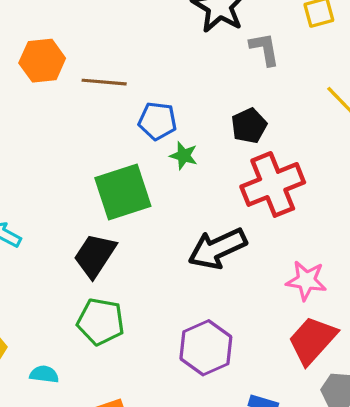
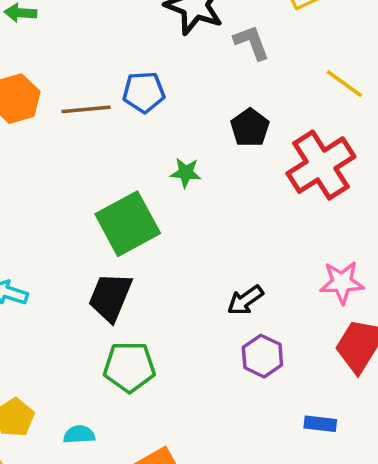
blue pentagon: (158, 121) -> (144, 92), moved
red cross: (273, 184) -> (321, 165), moved
black arrow: (217, 248) -> (245, 300), moved, size x0.6
purple hexagon: (206, 348) -> (262, 356), moved, size x0.7

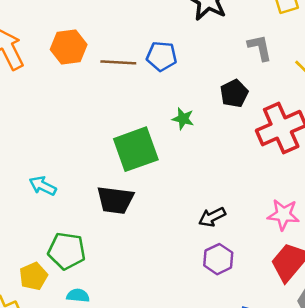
gray L-shape: (252, 42) -> (260, 48), moved
black trapezoid: (110, 297) -> (115, 200), turned -114
green pentagon: (129, 367) -> (67, 251), moved

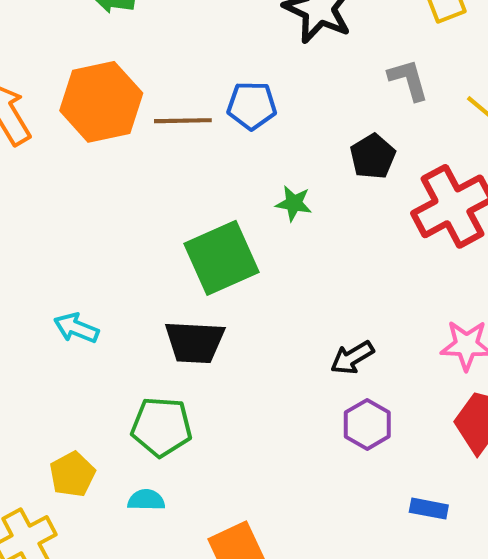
orange hexagon: (69, 47) -> (101, 102), size x1.4
green pentagon: (67, 251) -> (162, 427), moved

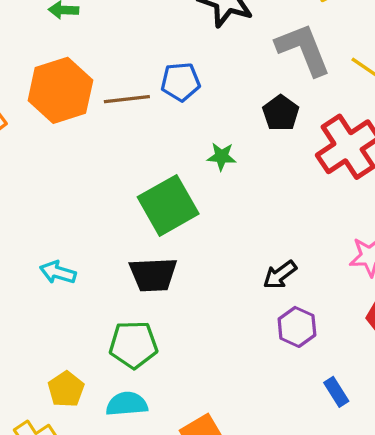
gray L-shape: (408, 80) -> (303, 49), size x1.6
cyan semicircle: (146, 500) -> (127, 404), size x1.4
blue rectangle: (429, 509) -> (336, 392), moved, turned 52

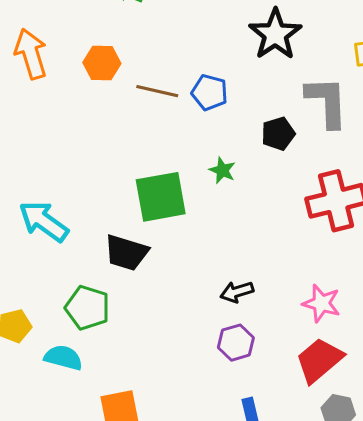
orange hexagon: (60, 90) -> (102, 63), size x0.6
black pentagon: (281, 113) -> (278, 134), moved
cyan arrow: (58, 272) -> (44, 221), size x1.6

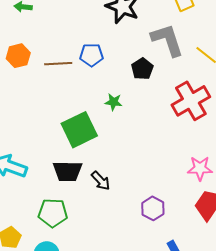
black arrow: (237, 292) -> (101, 181), moved, turned -100

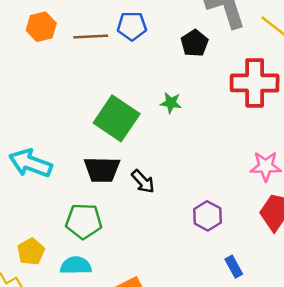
red cross: (191, 101) -> (255, 83), turned 30
green star: (114, 102) -> (171, 103), moved
green square: (79, 130) -> (117, 118), turned -30

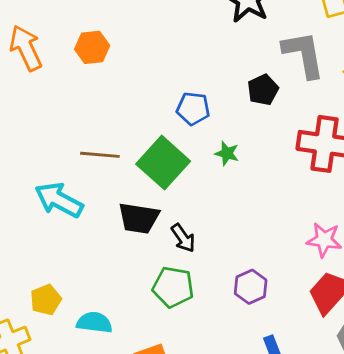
blue pentagon: (132, 26) -> (193, 109), moved
brown line: (91, 37) -> (100, 155), moved
green pentagon: (84, 221) -> (173, 287), moved

